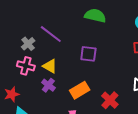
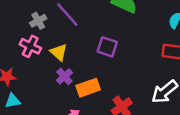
purple cross: (48, 85) -> (64, 76), moved

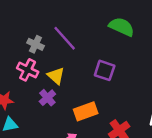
gray cross: (38, 21) -> (35, 44), turned -35
purple cross: (64, 76) -> (47, 98), moved

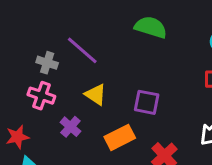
purple square: (105, 70) -> (147, 102), moved
yellow triangle: (56, 76) -> (96, 94), moved

